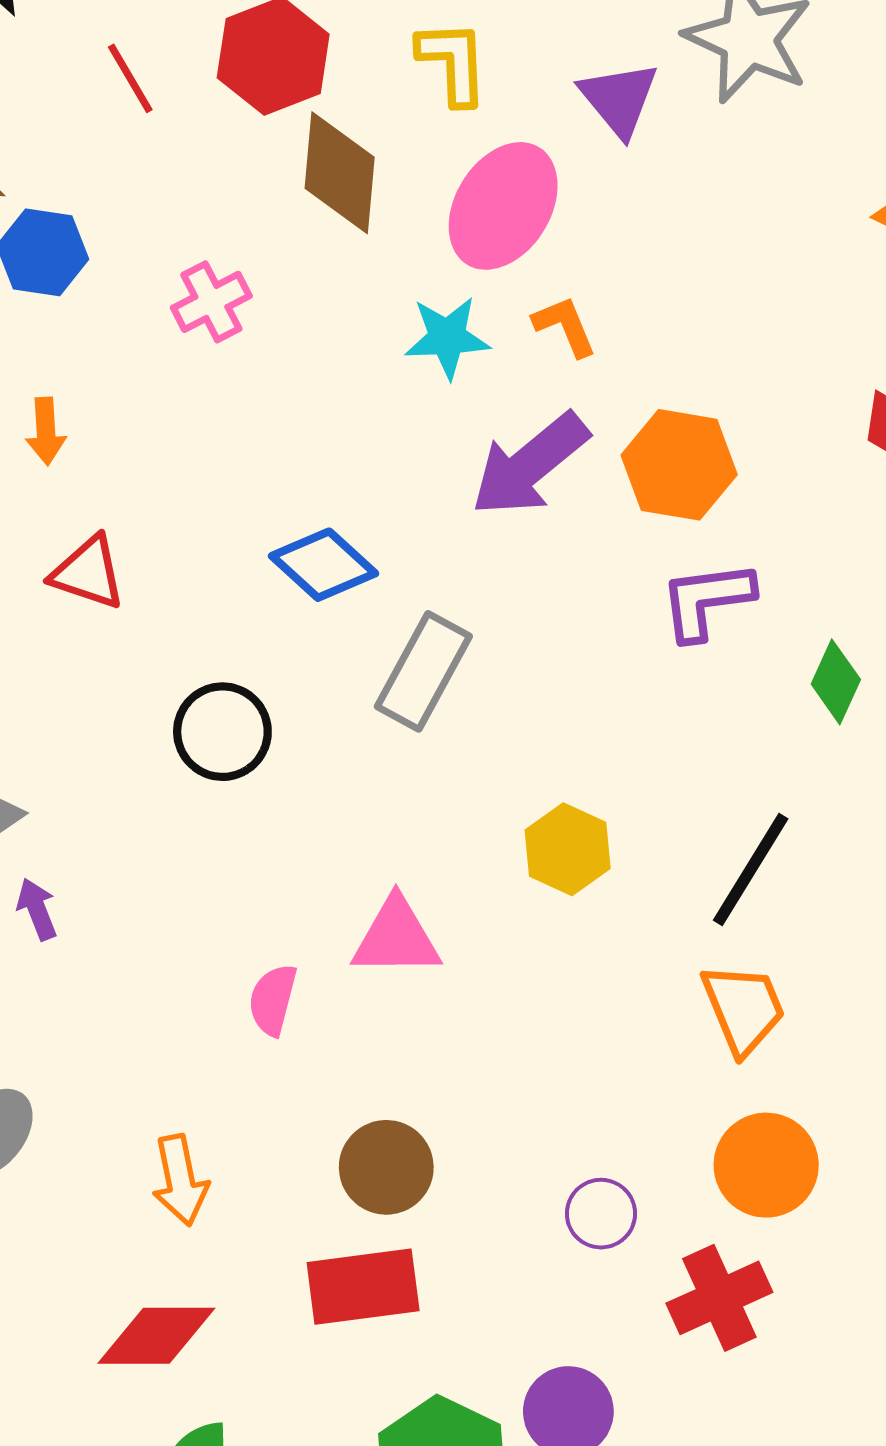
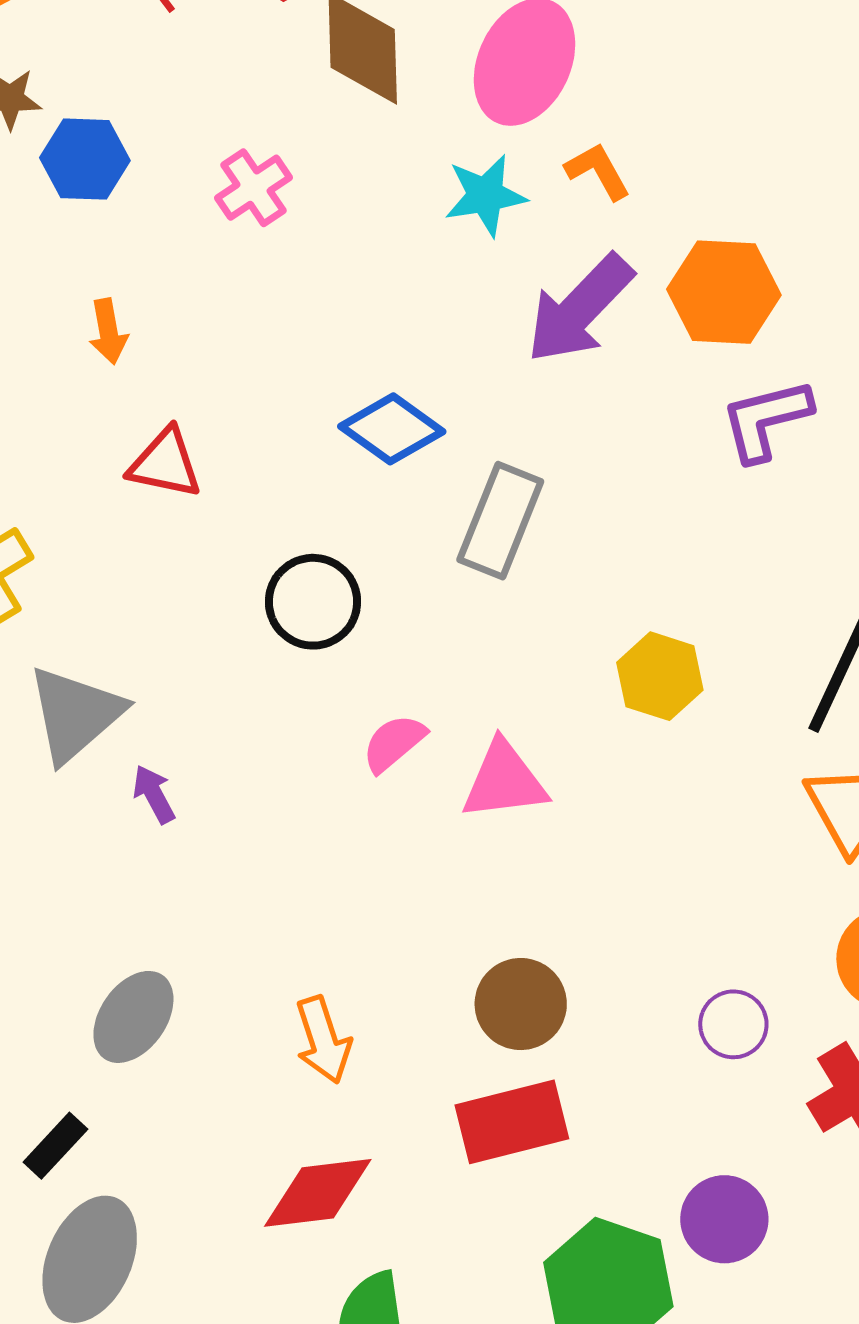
pink semicircle: (273, 1000) -> (394, 743), moved, turned 42

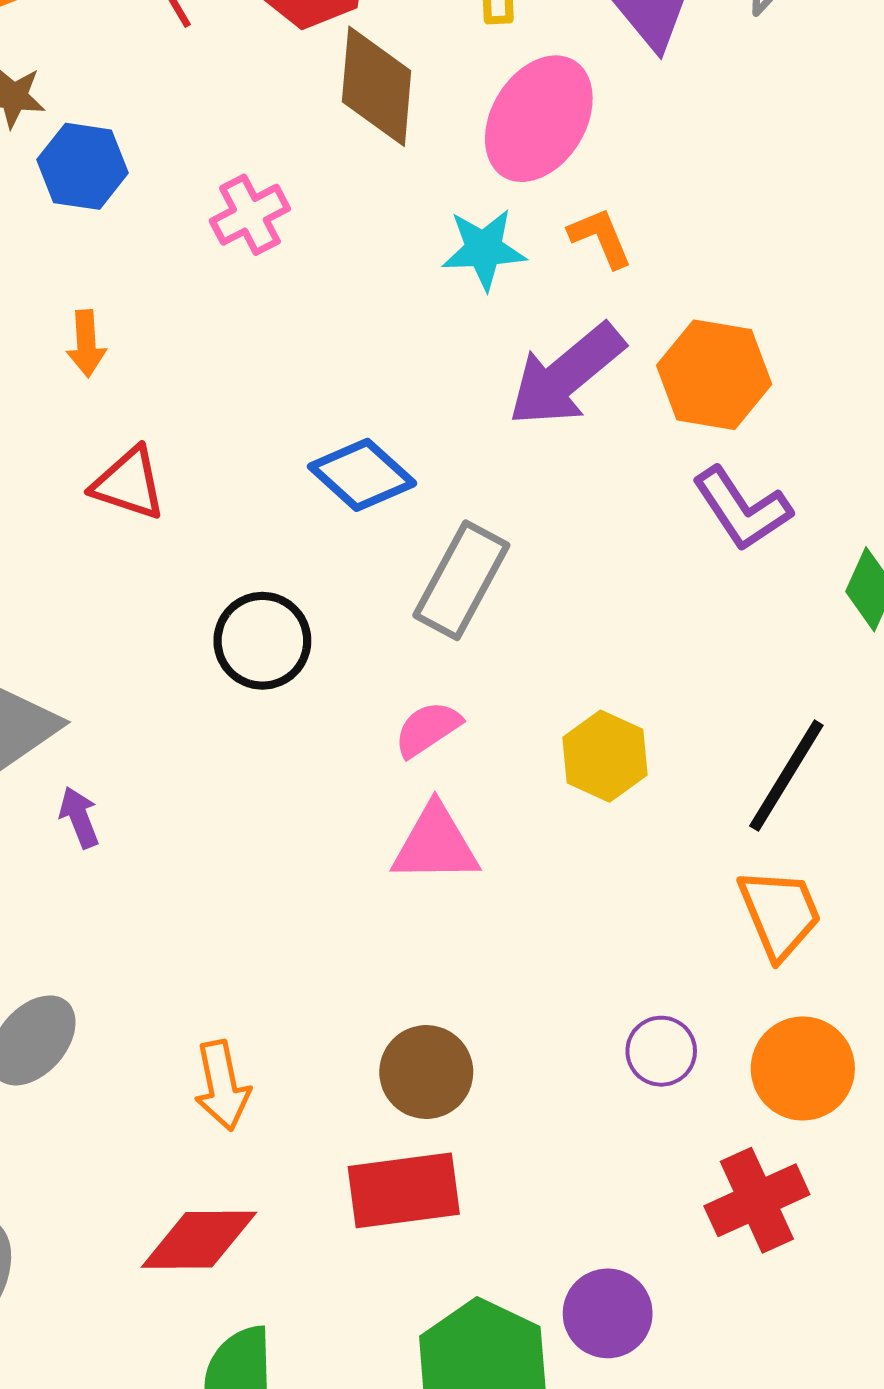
purple L-shape: (766, 420) -> (742, 509), turned -116
pink semicircle: (394, 743) -> (428, 729), moved
purple circle: (733, 1024) -> (661, 1051), moved

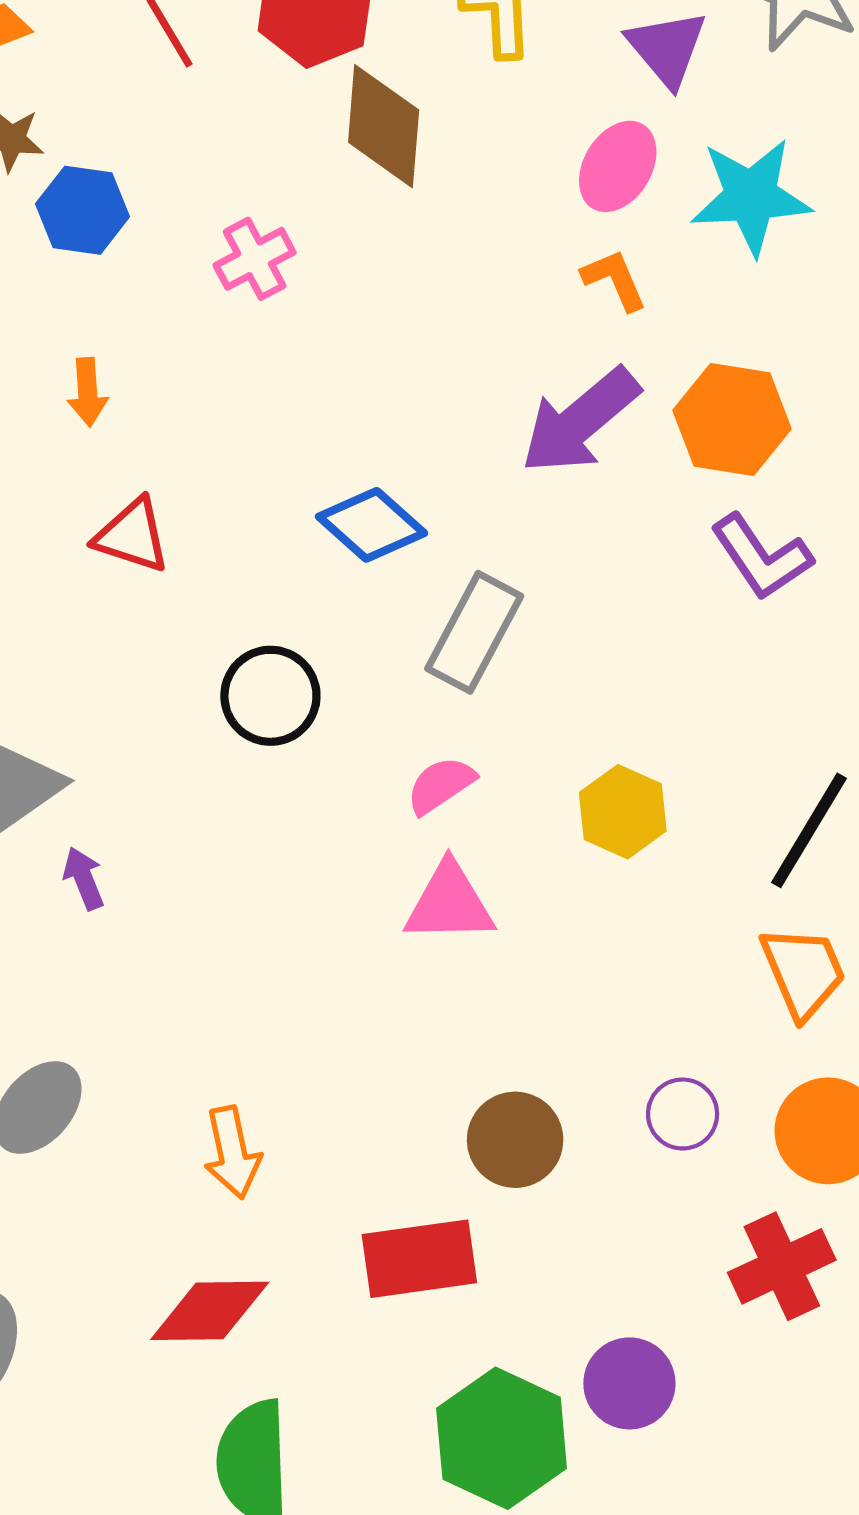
pink ellipse: (539, 119) -> (618, 166), moved, size x0.7
cyan star: (484, 249) -> (751, 196), moved, size x1.4
brown circle: (426, 1072) -> (515, 1140), moved

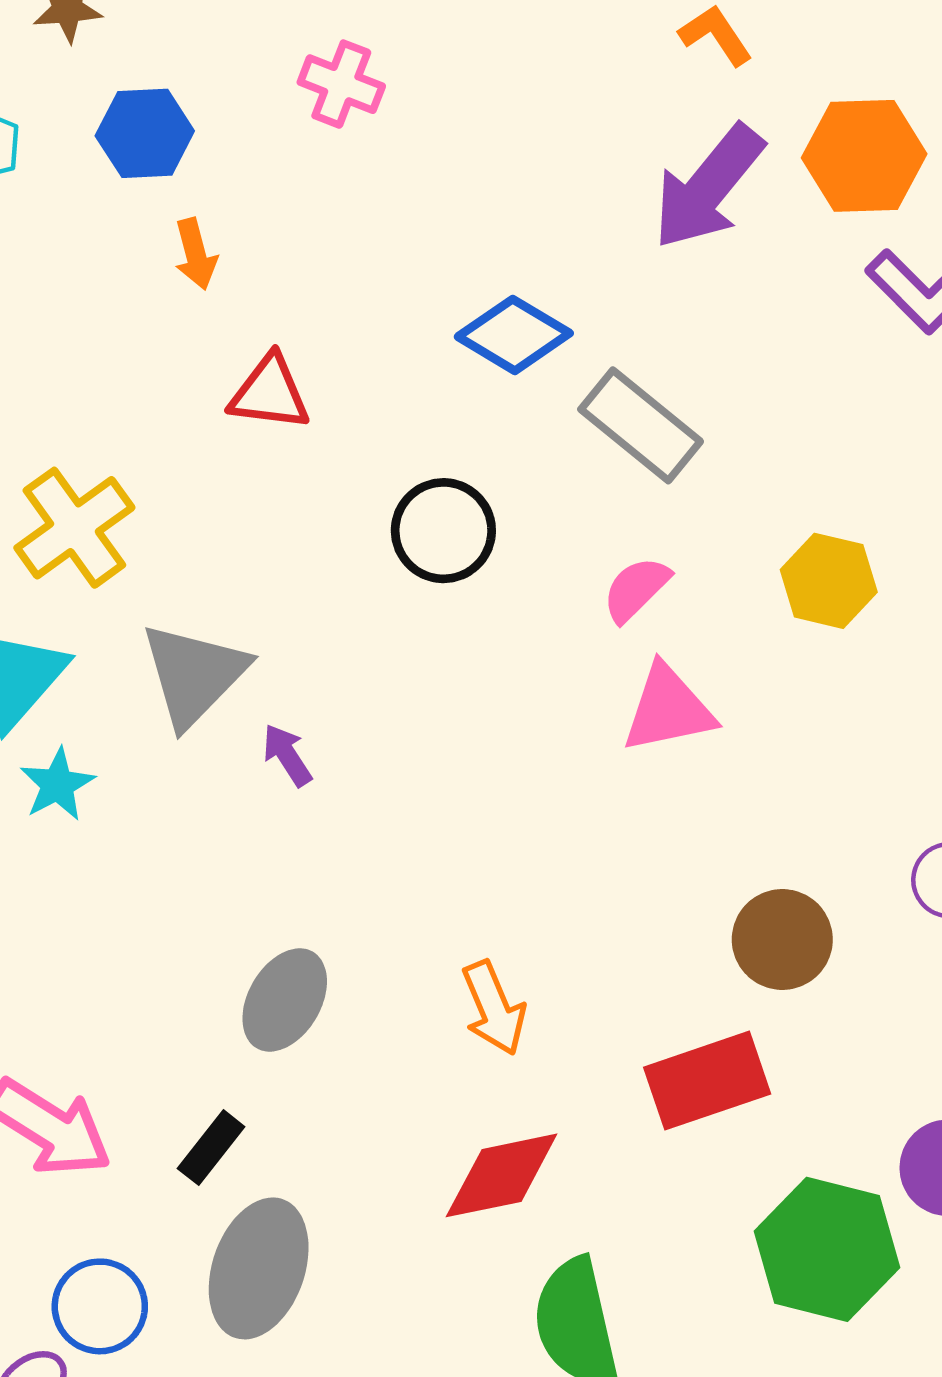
blue hexagon: (83, 210) -> (145, 133), moved
pink cross: (255, 259) -> (341, 84), turned -30
gray rectangle: (474, 632) -> (641, 425), turned -68

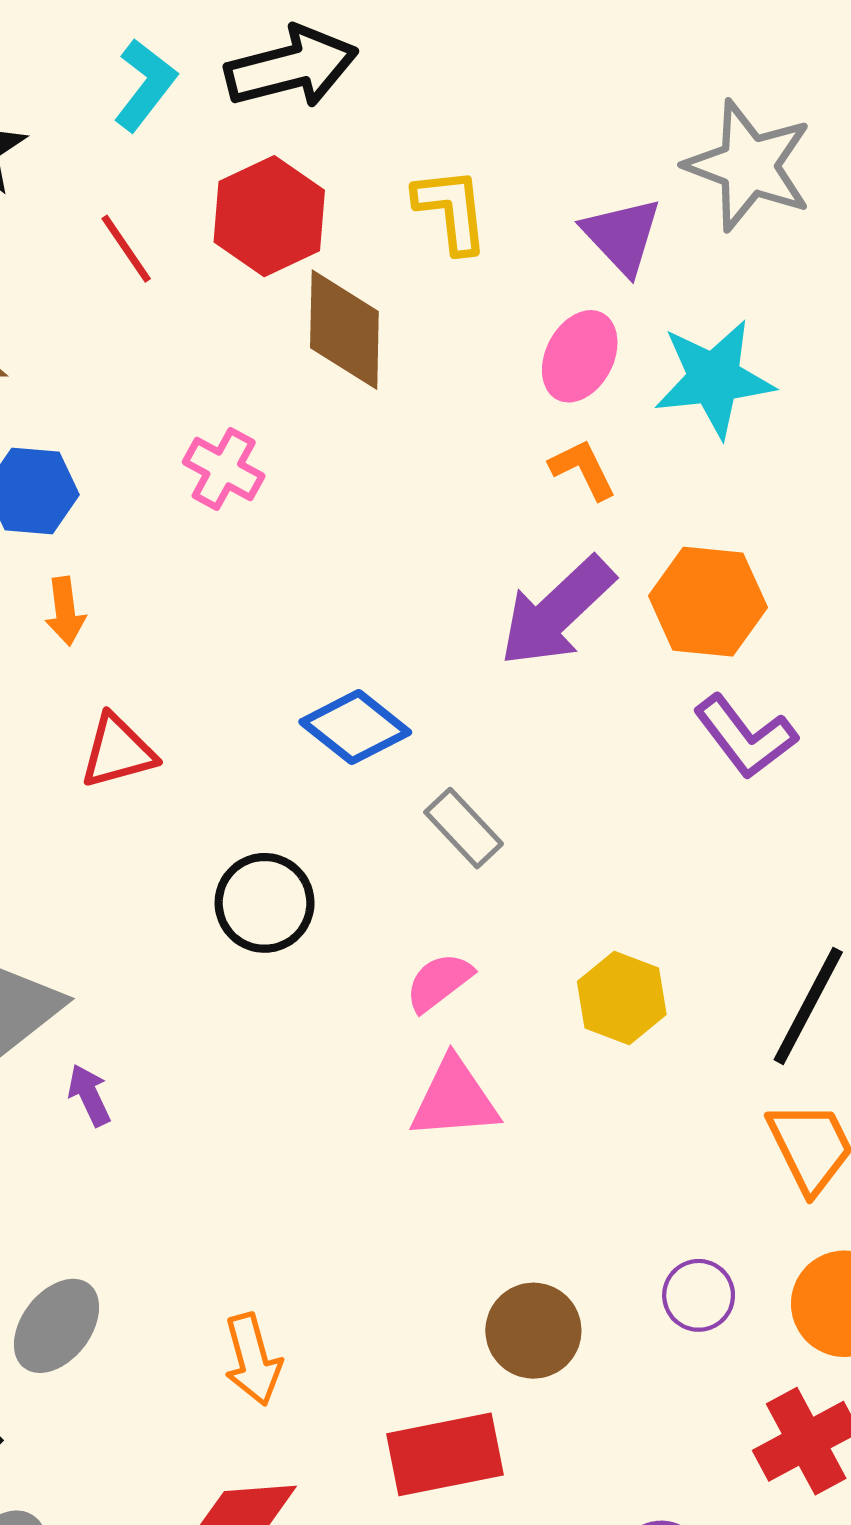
red triangle: (270, 393) -> (118, 751), turned -30
gray rectangle: (641, 425) -> (464, 828), size x0.7

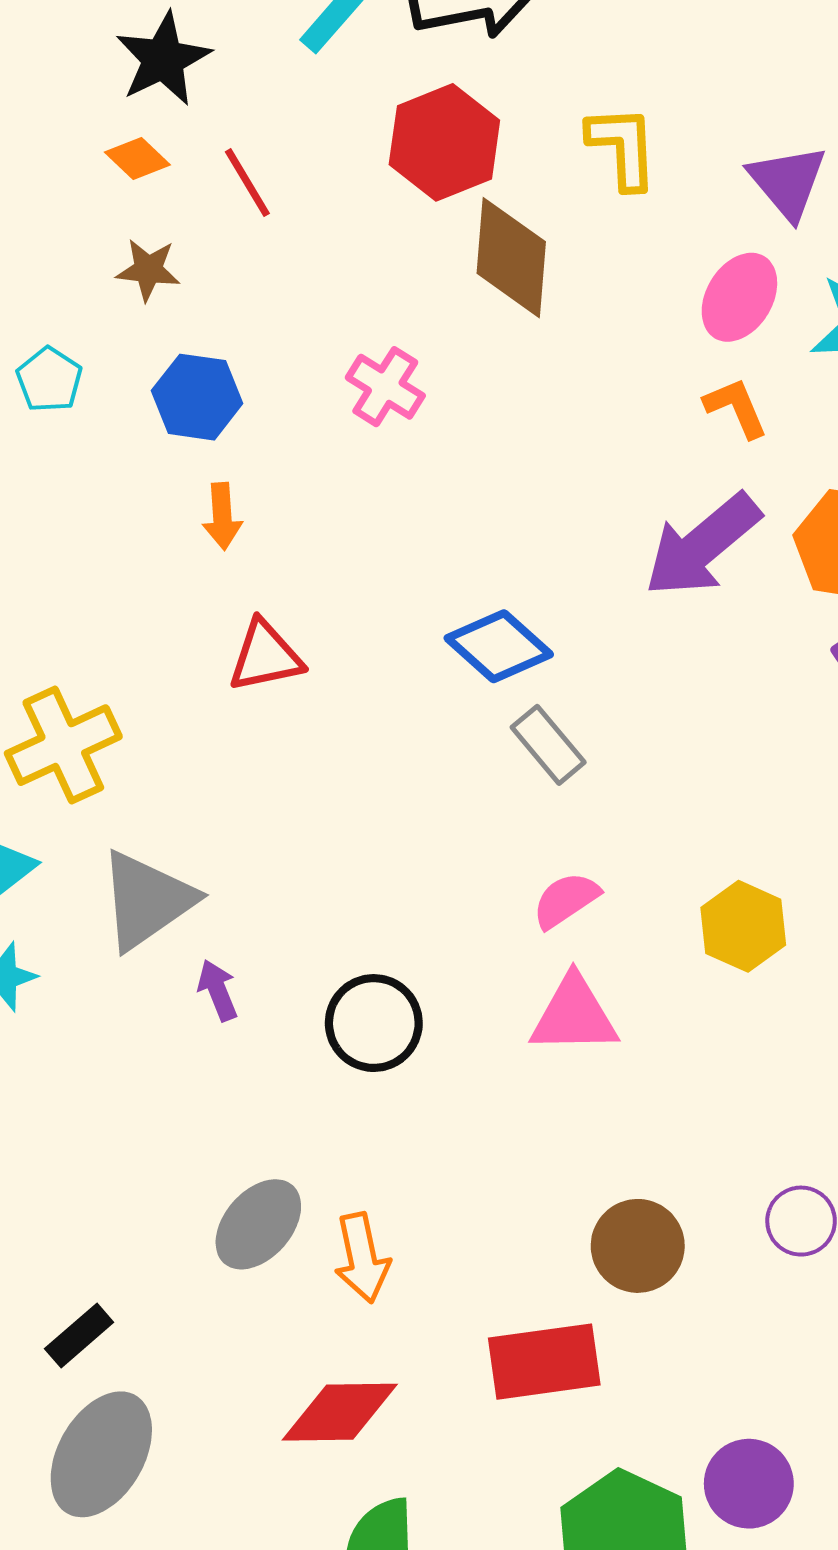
red line: (126, 249) -> (247, 183), moved
gray rectangle: (464, 828) -> (548, 745), moved
black circle: (265, 903) -> (374, 1023), moved
gray ellipse: (57, 1326) -> (258, 1224), moved

